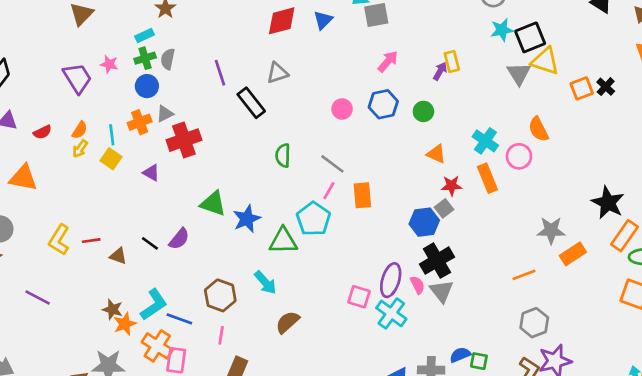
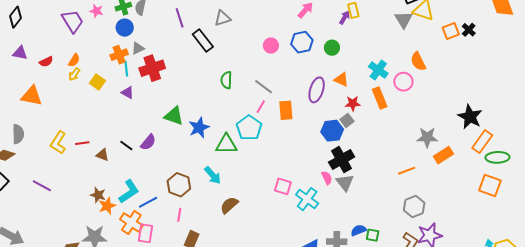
cyan line: (112, 135) -> (126, 69), moved
purple ellipse: (391, 280) -> (317, 90), moved
blue line: (179, 319) -> (148, 202), turned -48

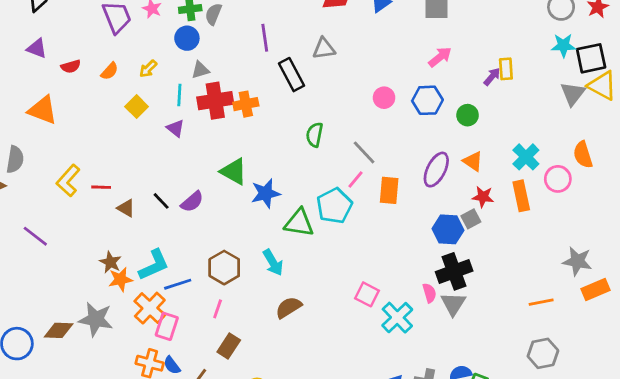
orange cross: (119, 55) -> (246, 104), moved
yellow arrow: (74, 74) -> (148, 69), moved

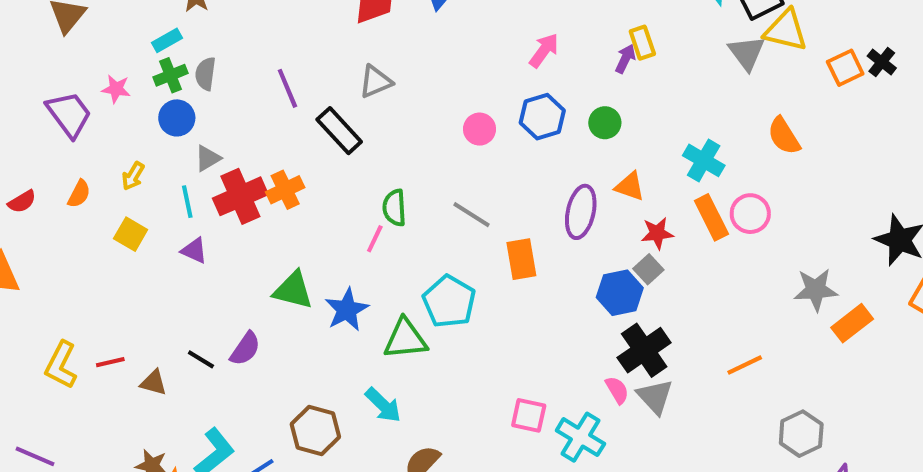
pink line: (355, 179) -> (375, 239), moved
pink circle: (558, 179) -> (750, 214), moved
orange line: (541, 302) -> (745, 365), moved

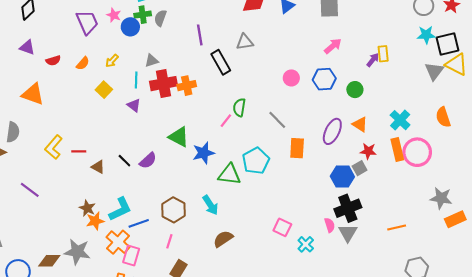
blue circle: (177, 118) -> (130, 27), moved
pink circle: (750, 214) -> (417, 152), size x1.4
cyan cross: (580, 437) -> (306, 244), size x0.7

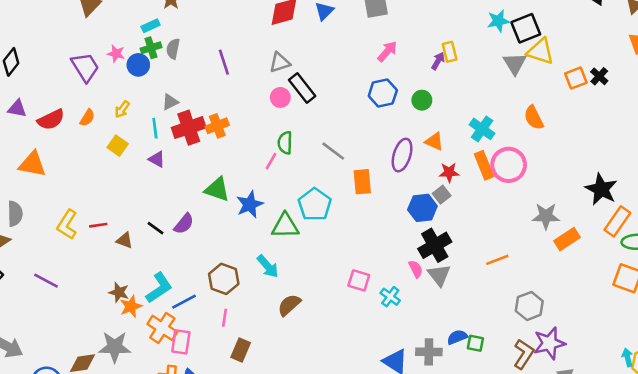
red semicircle: (53, 61) -> (51, 120), size x1.5
black rectangle: (221, 62) -> (302, 88), moved
pink circle: (291, 78) -> (280, 97), moved

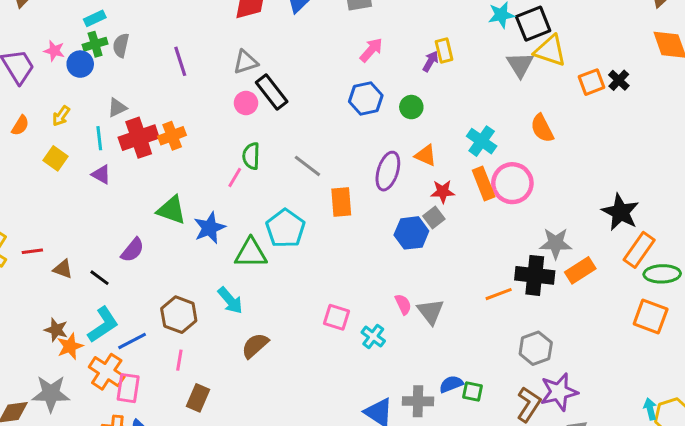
black line: (155, 228) -> (99, 278), moved
black cross: (435, 245) -> (535, 275), moved, turned 36

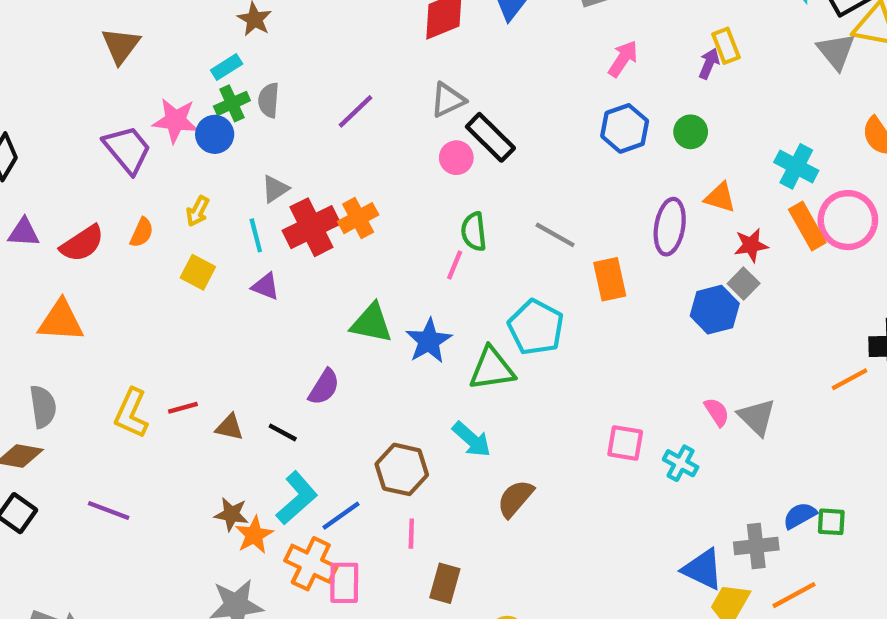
pink star: (54, 51) -> (175, 120), size x1.5
purple line: (180, 61) -> (355, 111), turned 72

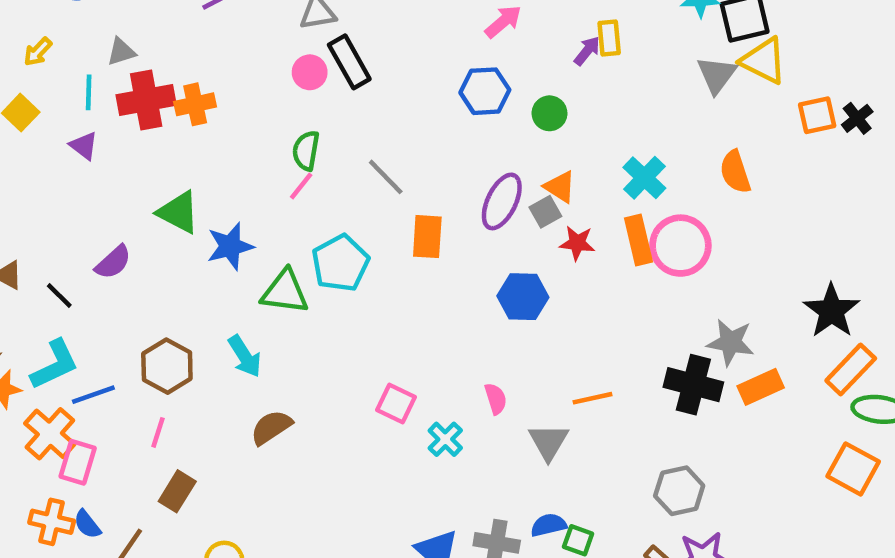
pink line: (455, 265) -> (301, 186), moved
gray square: (744, 283) -> (545, 212), moved
orange line: (850, 379) -> (593, 398), moved
gray triangle: (757, 417) -> (548, 442), moved

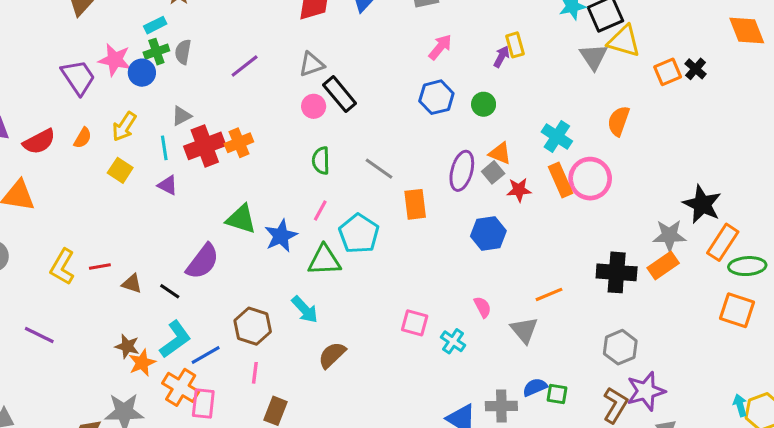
yellow arrow: (38, 52) -> (124, 126), size x1.4
orange semicircle: (735, 172) -> (619, 121), turned 48
pink line: (301, 186) -> (320, 210), moved
purple semicircle: (113, 262) -> (203, 261), size x1.4
gray star: (731, 342) -> (669, 236), moved

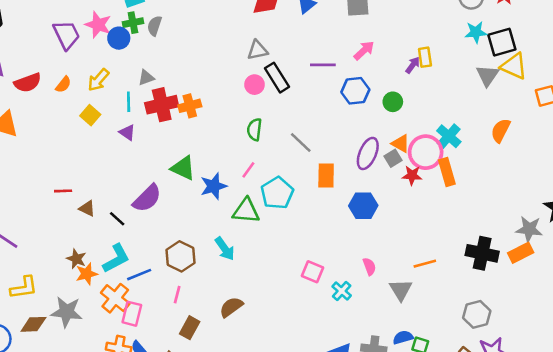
purple line: (245, 66) -> (323, 65), moved, turned 30
pink circle: (590, 179) -> (426, 152), moved
blue hexagon: (488, 233) -> (363, 206), moved
yellow L-shape: (62, 267) -> (24, 288), moved, turned -136
brown semicircle: (332, 355) -> (231, 307), moved

